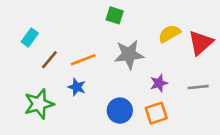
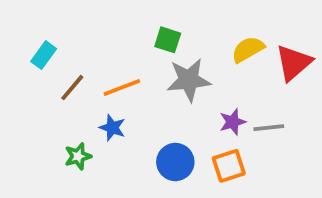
green square: (115, 15) -> (168, 40), moved
gray line: (198, 87) -> (269, 128), moved
green star: (39, 104) -> (78, 156), moved, size x0.6

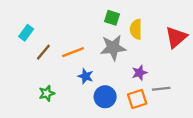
green square: (168, 40) -> (112, 18), moved
yellow semicircle: (248, 49) -> (136, 29), moved, turned -60
blue star: (112, 128) -> (86, 76), moved
gray line: (269, 128) -> (161, 89), moved

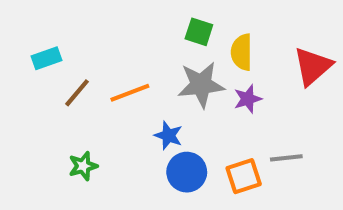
cyan rectangle: (26, 33) -> (47, 58), turned 35
purple star: (139, 73) -> (248, 99), moved
blue star: (86, 76) -> (168, 135), moved

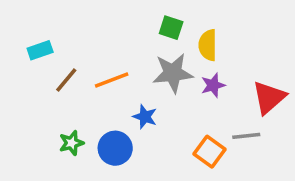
red triangle: (313, 66) -> (269, 97), moved
blue circle: (187, 172) -> (115, 148), moved
orange square: (244, 176) -> (210, 152), turned -36

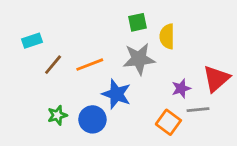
green square: (171, 28) -> (137, 22), turned -30
purple star: (213, 85) -> (181, 88), moved
blue star: (145, 117) -> (116, 94), size x1.5

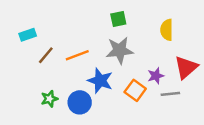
yellow semicircle: (167, 36) -> (167, 30), moved
orange square: (168, 122) -> (135, 90), moved

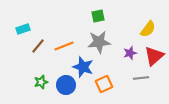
yellow semicircle: (167, 30) -> (148, 29), moved, turned -144
purple star: (156, 76) -> (130, 53), moved
orange square: (135, 90) -> (104, 84), moved, turned 30

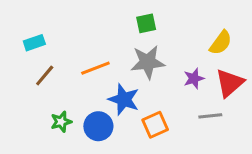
brown line: (38, 46) -> (45, 76), moved

